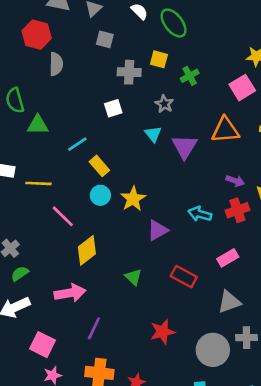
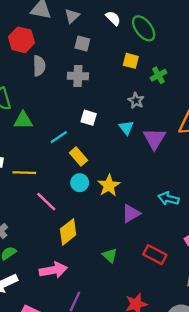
gray cross: (129, 72) -> (78, 76), moved
white square: (113, 108) -> (89, 118), moved, turned 35

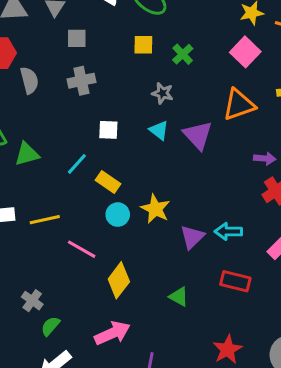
cyan arrow: (169, 199) -> (228, 231), moved

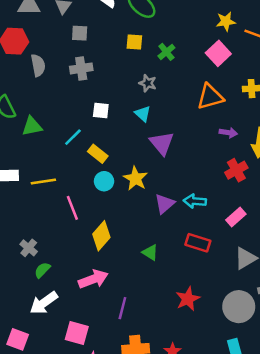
purple triangle: (198, 135) -> (162, 143), moved
purple arrow: (265, 158) -> (228, 133), moved
pink line: (82, 249) -> (72, 208), turned 35

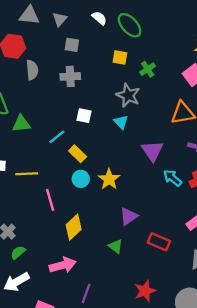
gray star: (148, 83) -> (128, 95), size x1.5
purple triangle: (162, 143) -> (152, 151), moved
cyan arrow: (195, 201) -> (172, 178), moved, turned 30
purple triangle: (164, 204) -> (129, 216), moved

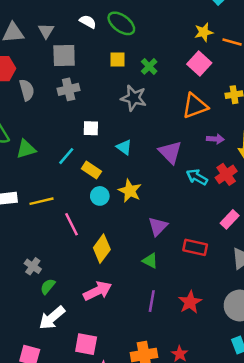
gray square: (72, 45) -> (64, 56), size x1.5
cyan triangle: (121, 122) -> (124, 147), moved
purple line: (86, 293) -> (152, 301), moved

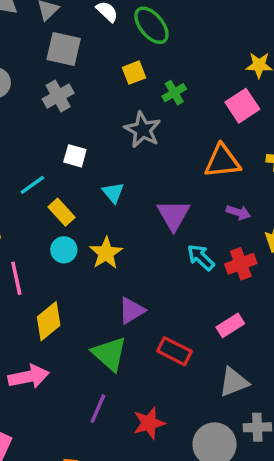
yellow square: (117, 60) -> (134, 73), turned -35
gray cross: (69, 89) -> (58, 96), turned -30
green triangle: (150, 261) -> (109, 354), size x1.6

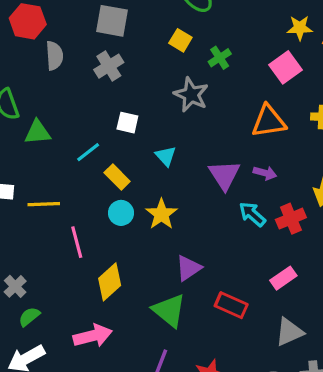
yellow square: (134, 73) -> (180, 40), turned -35
purple arrow: (238, 212) -> (265, 173), moved

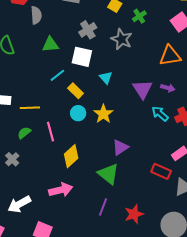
gray cross: (109, 66) -> (88, 30), moved
white square: (127, 123) -> (82, 57), size x1.5
green triangle: (38, 132) -> (50, 45), moved
red rectangle: (231, 305) -> (161, 171), moved
green semicircle: (29, 317) -> (24, 133), moved

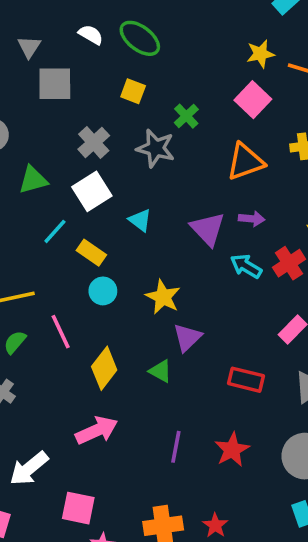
green cross: (139, 16) -> (186, 116), moved
white square: (82, 57) -> (92, 191), turned -35
yellow star: (103, 114) -> (163, 297), moved
red rectangle: (161, 171) -> (246, 380), moved
green triangle: (108, 174) -> (160, 371), moved, size x0.6

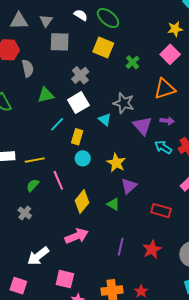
yellow square: (133, 91) -> (103, 47), size x1.5
gray star: (156, 148) -> (124, 103), moved
yellow rectangle: (91, 253) -> (77, 137), turned 70

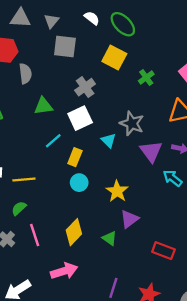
pink line: (58, 180) -> (35, 235), moved

